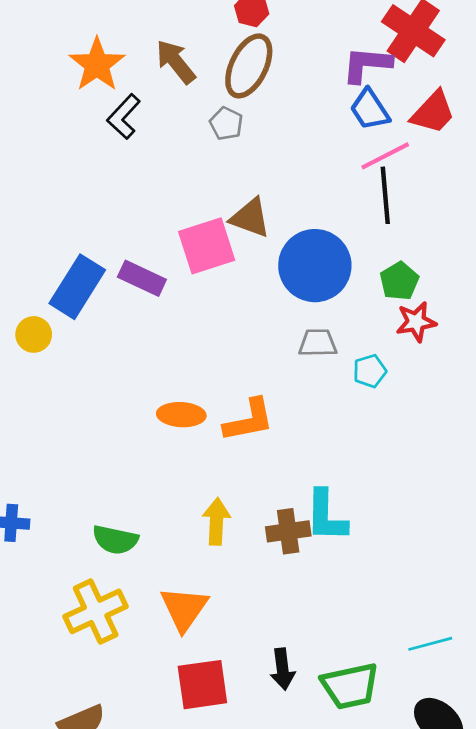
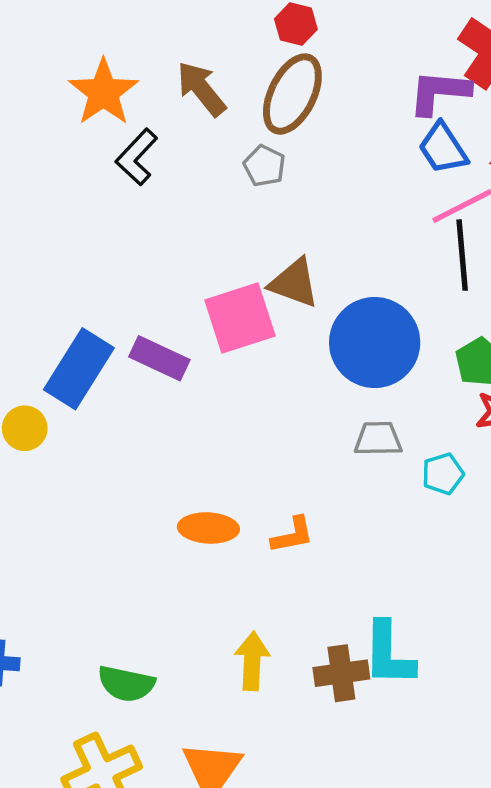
orange L-shape: (249, 420) -> (292, 535), size x0.7

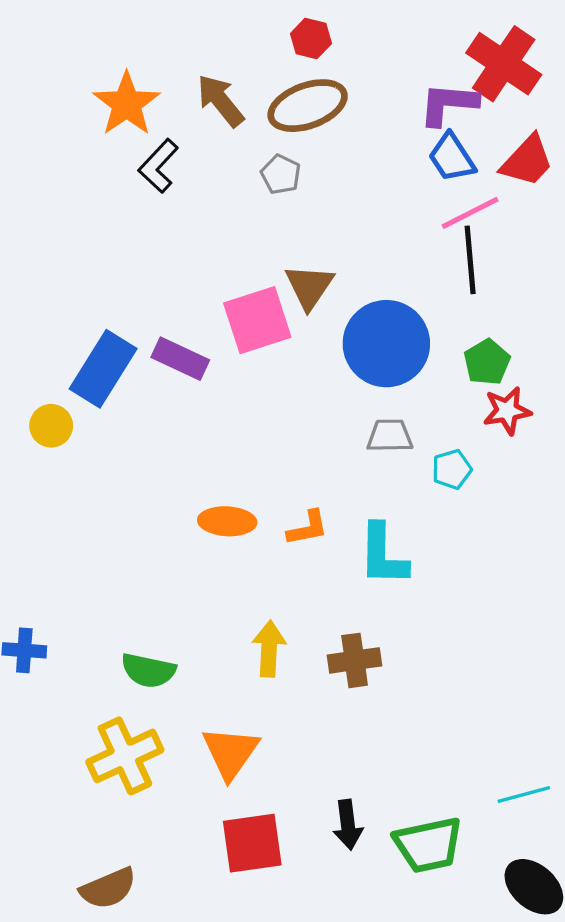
brown ellipse: (292, 94) -> (308, 106), turned 44
brown triangle: (294, 283) -> (309, 287), turned 44
cyan L-shape: (389, 654) -> (383, 555), moved

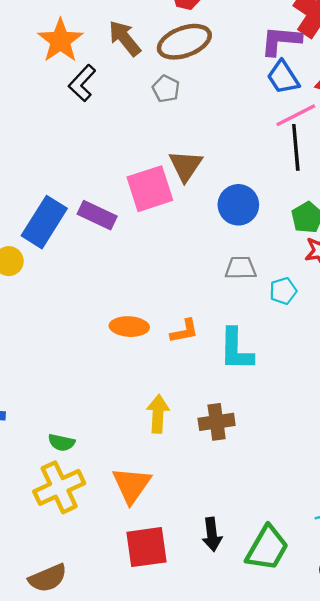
blue circle: (386, 344) -> (238, 205), size x0.7
green semicircle: (148, 670) -> (61, 443), moved, size x0.7
green trapezoid: (428, 845) -> (267, 548), turned -48

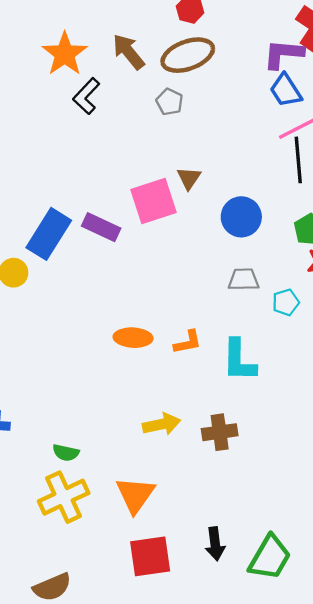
brown triangle: (186, 166) -> (189, 178), size x0.7
yellow arrow: (158, 414) -> (162, 424), turned 75

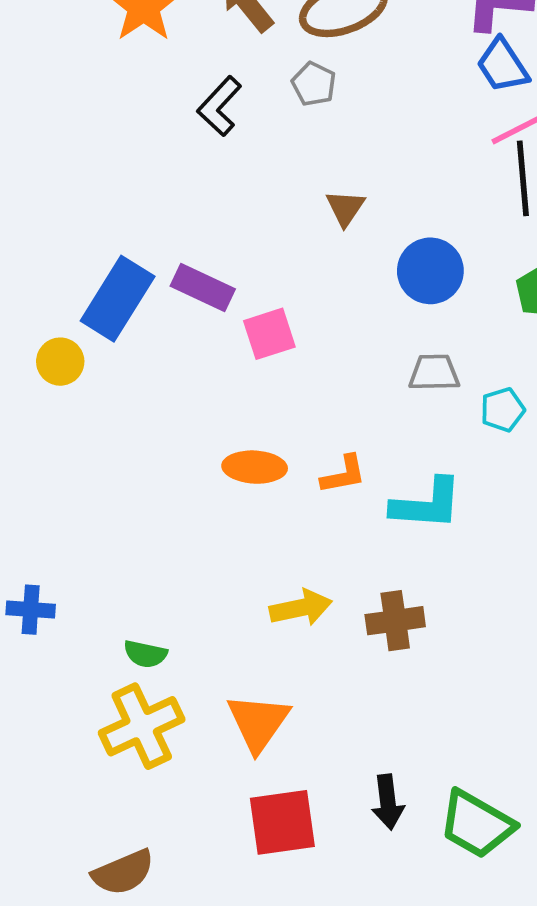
black L-shape: (86, 96) -> (219, 106), moved
pink square: (154, 201) -> (269, 334), moved, size x0.7
cyan L-shape: (239, 360) -> (427, 504), turned -87
green trapezoid: (270, 557) -> (477, 824), turned 90

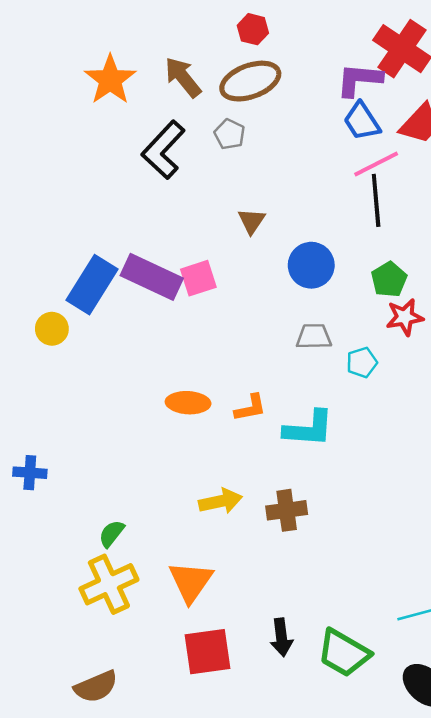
black L-shape: (219, 106) -> (163, 150), size x1.4
purple rectangle: (203, 288) -> (152, 277), size x1.4
pink square: (269, 334) -> (198, 278), moved
blue cross: (31, 610) -> (30, 473), moved
green semicircle: (145, 654) -> (112, 534), turned 116

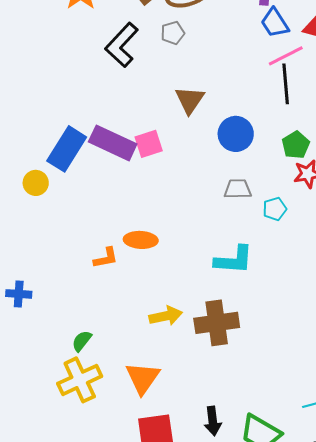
gray pentagon: (230, 134) -> (173, 33), turned 30
brown triangle: (252, 221) -> (190, 100), size x1.4
orange L-shape: (250, 408) -> (106, 258), moved
brown cross: (287, 510) -> (217, 323), size x1.4

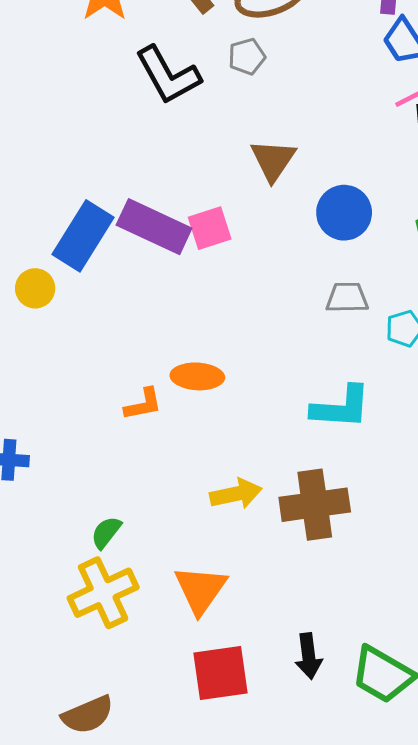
black L-shape: (122, 45) -> (168, 75), turned -72

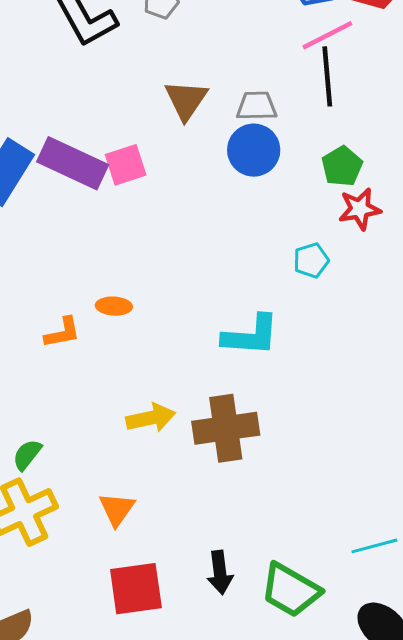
gray trapezoid: (347, 298) -> (257, 106), moved
orange ellipse: (197, 376) -> (114, 306), size x0.7
orange triangle: (200, 590) -> (117, 509), size x0.7

